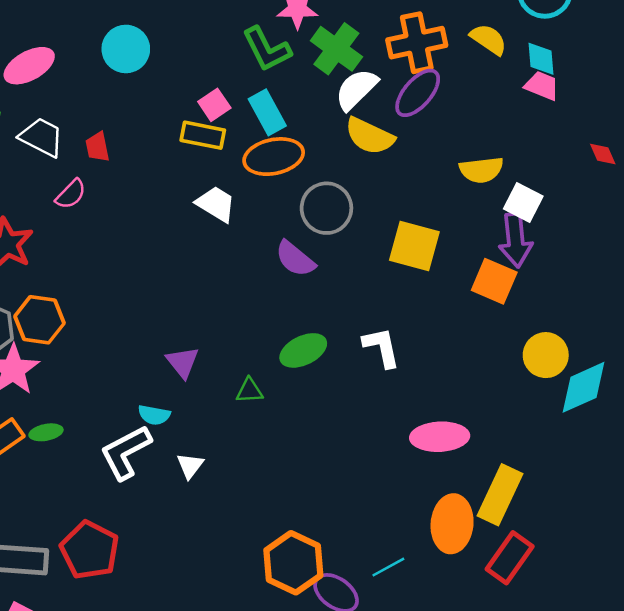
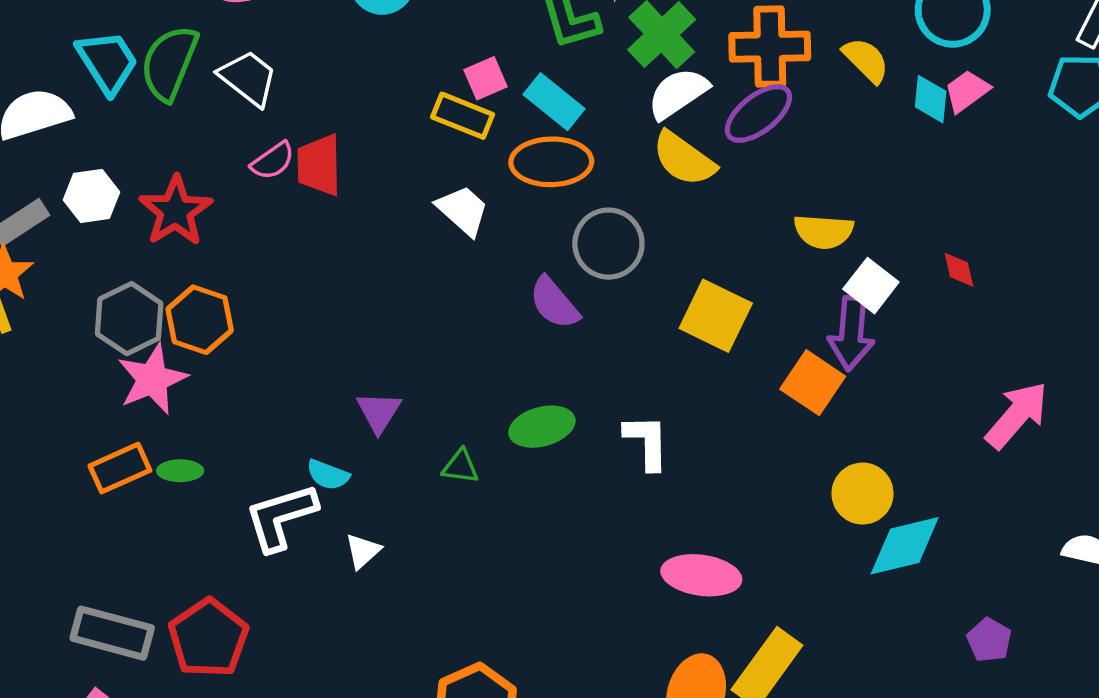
pink trapezoid: (542, 86) -> (967, 91), moved, turned -69
cyan rectangle: (267, 112) -> (554, 102), turned -33
red trapezoid: (97, 147) -> (319, 165), moved, size x1.5
red diamond: (603, 154) -> (959, 270), moved

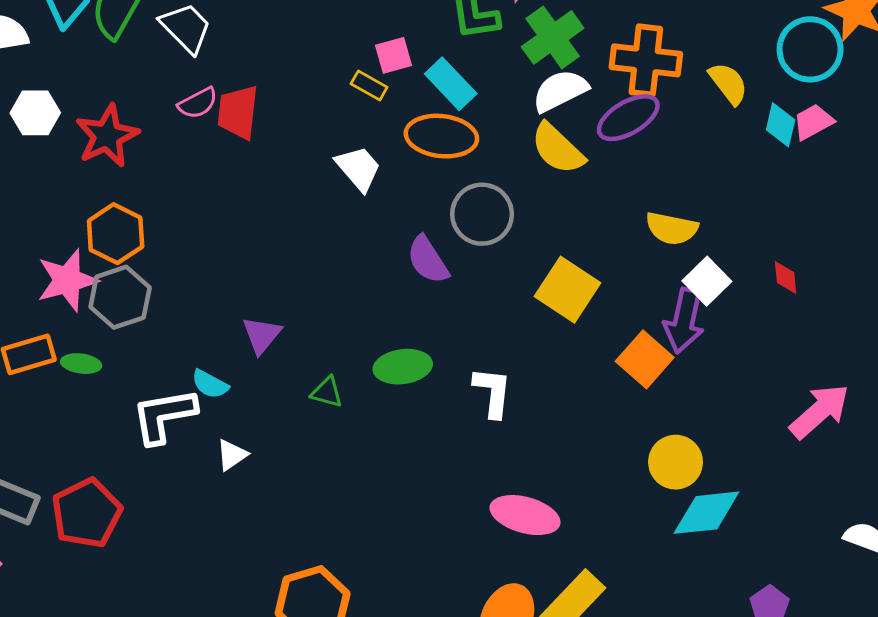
yellow rectangle: (463, 116) -> (369, 86), size x0.7
gray hexagon: (129, 319) -> (120, 297), moved

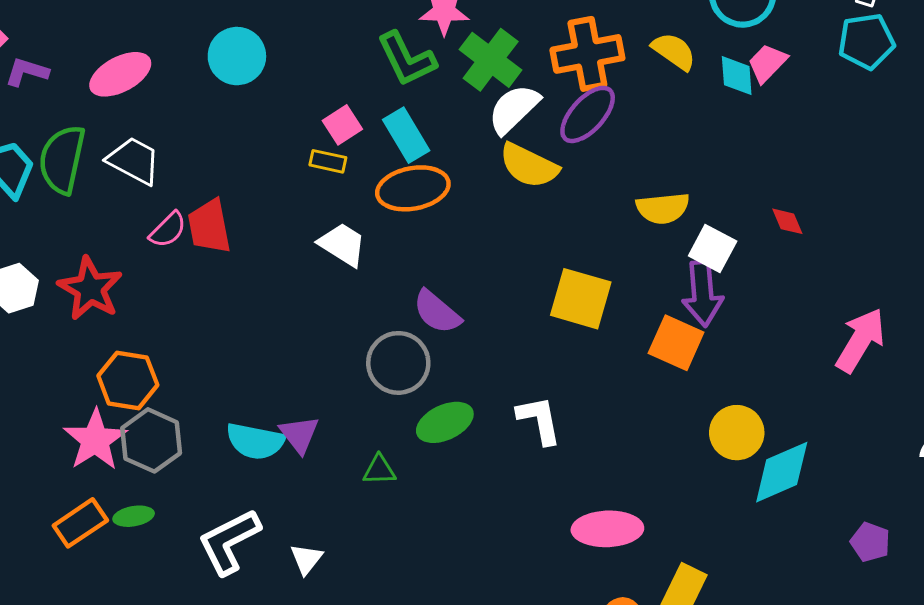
cyan rectangle: (451, 84) -> (406, 135), turned 30
gray circle: (482, 214) -> (398, 363), moved
cyan semicircle: (210, 384) -> (255, 441), moved, size x1.5

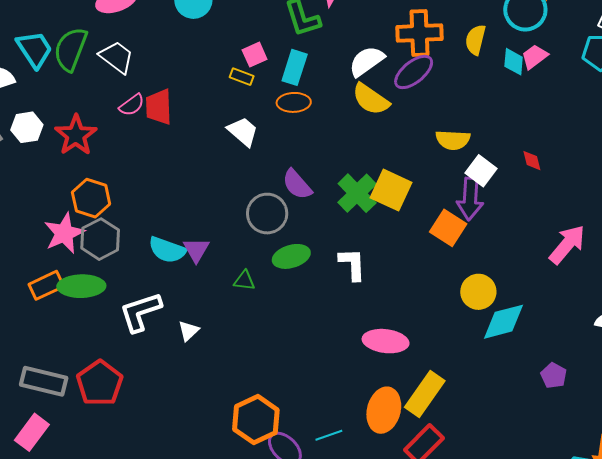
yellow semicircle: (674, 51) -> (476, 40), turned -120
green cross: (491, 60) -> (357, 193), moved
cyan rectangle: (406, 135) -> (295, 67), turned 40
orange ellipse: (413, 188) -> (294, 102), size x0.7
green ellipse: (134, 516) -> (81, 286), size x1.8

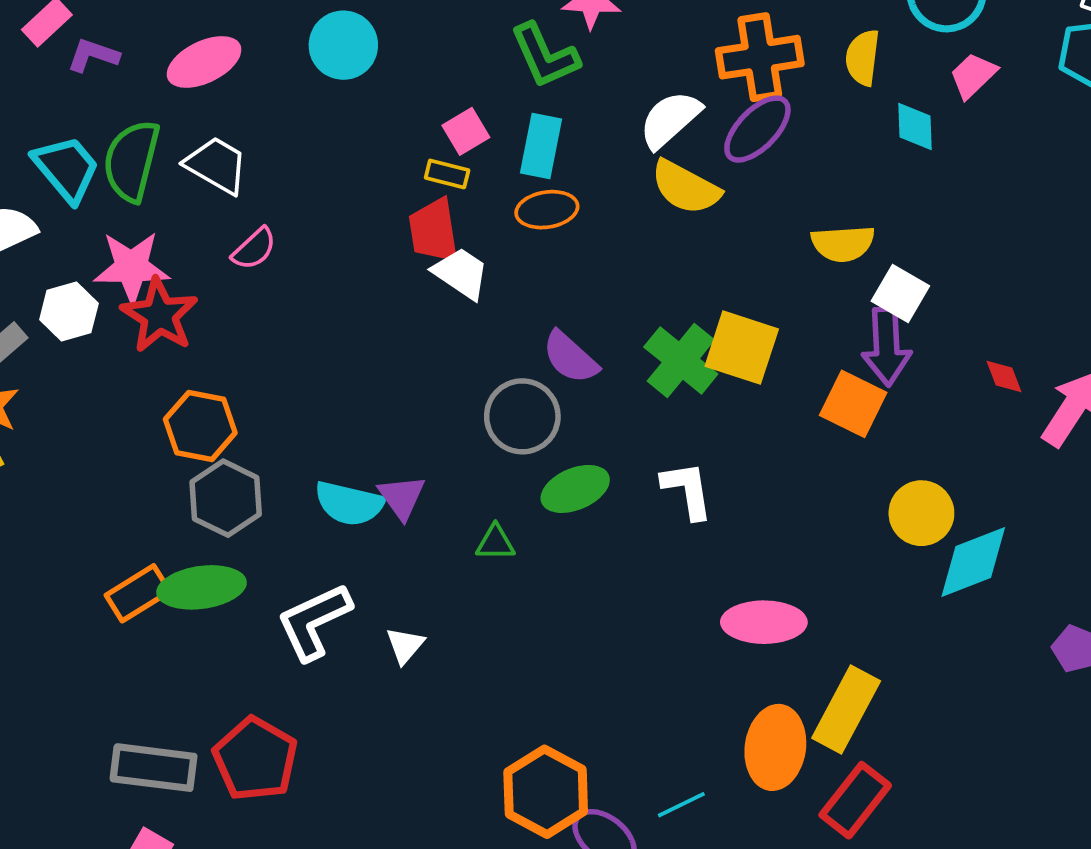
cyan diamond: (514, 62) -> (915, 127), moved
red trapezoid: (159, 107) -> (434, 231), moved
red diamond: (532, 161) -> (1004, 376), moved
pink star: (64, 233) -> (132, 267), moved, turned 30

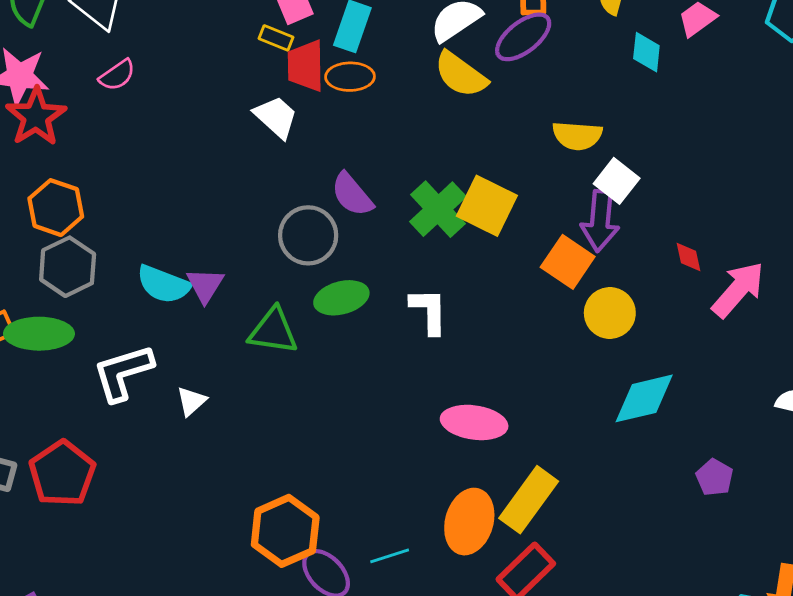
red trapezoid: (434, 231) -> (306, 66), moved
yellow circle: (921, 513) -> (610, 313), moved
green triangle: (495, 543) -> (273, 331), size x1.6

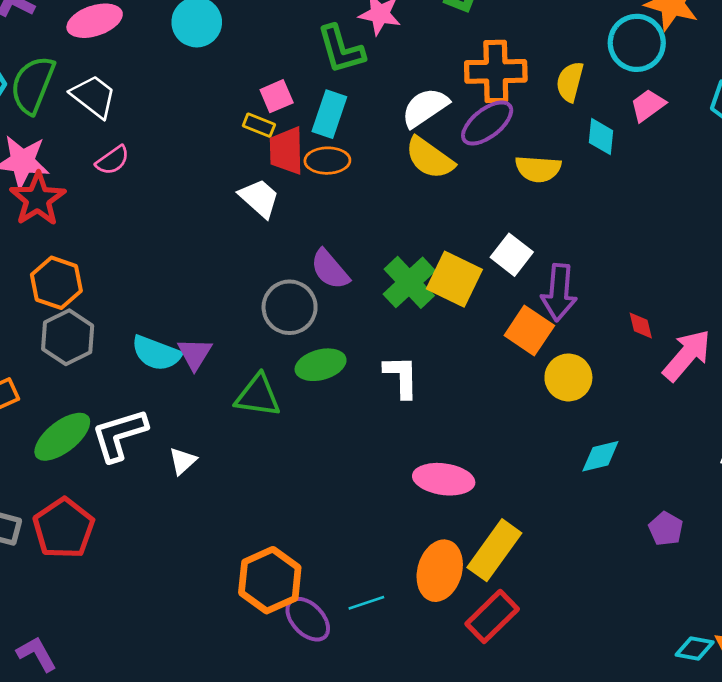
yellow semicircle: (577, 136) -> (538, 169), moved
white square: (617, 181) -> (512, 255), moved
green ellipse: (39, 334) -> (62, 437), moved, turned -38
cyan diamond: (644, 398) -> (600, 456), size x0.7

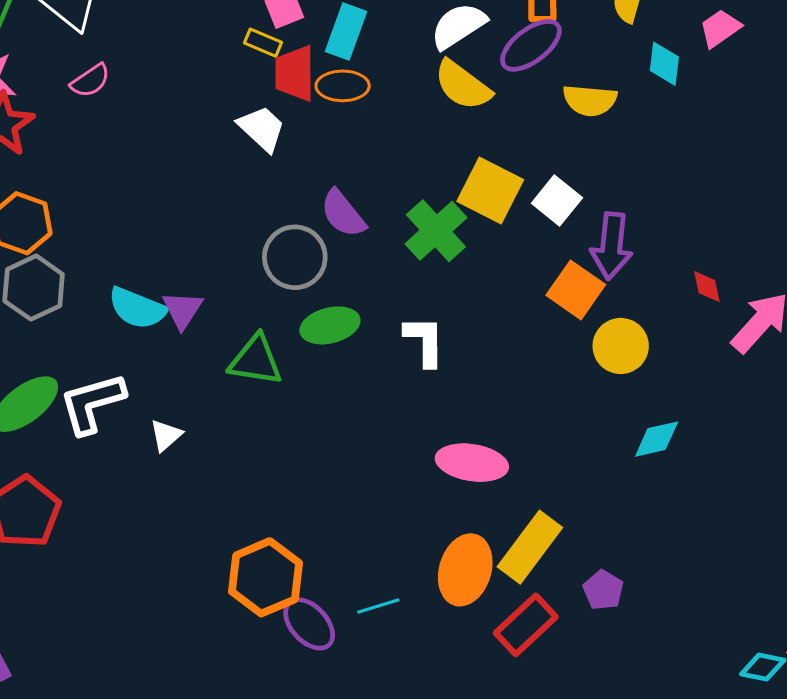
yellow square: (454, 279) -> (490, 191), moved
purple pentagon: (666, 529) -> (603, 590), moved

